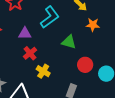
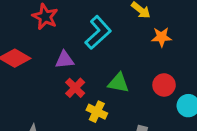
green triangle: (69, 42) -> (118, 83), moved
red circle: (85, 65) -> (164, 85), moved

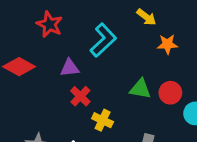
green triangle: (118, 83) -> (140, 89), moved

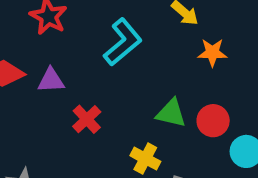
purple triangle: (70, 68) -> (51, 80), moved
yellow cross: (103, 120) -> (145, 159), moved

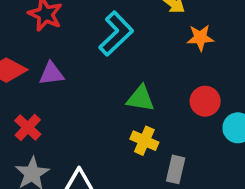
green triangle: (171, 113) -> (141, 98), moved
red cross: (87, 119) -> (28, 127), moved

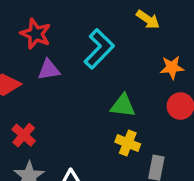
orange star: (200, 38) -> (172, 67), moved
purple triangle: (52, 74) -> (49, 70), moved

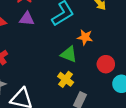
orange star: (172, 67) -> (85, 37), moved

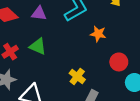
green triangle: (69, 54) -> (38, 46), moved

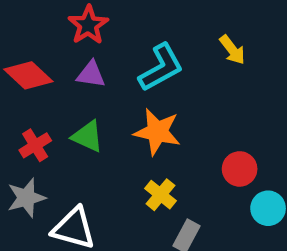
orange star: (98, 34) -> (157, 132), moved, size x1.5

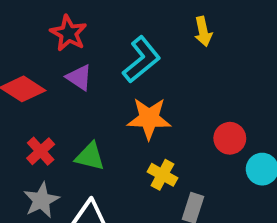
yellow arrow: (232, 50) -> (203, 32), turned 36
purple triangle: (91, 74) -> (79, 78), turned 36
green triangle: (88, 136) -> (90, 157), moved

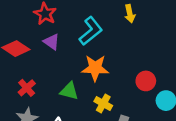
green triangle: (90, 157) -> (69, 91), moved

